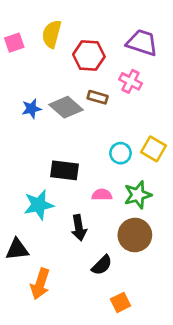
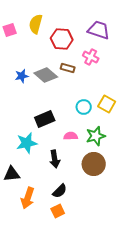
black rectangle: (65, 170) -> (45, 119), turned -30
black semicircle: (102, 265) -> (60, 191), moved
orange square: (120, 302) -> (58, 211), moved

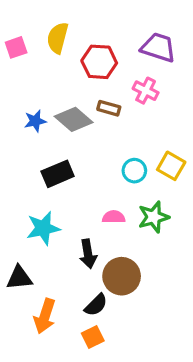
black rectangle: (45, 119) -> (58, 174), moved
brown circle: (94, 164) -> (122, 276), moved

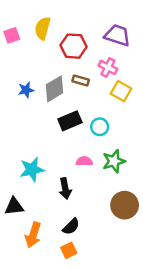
gray diamond: (74, 119) -> (54, 89), turned -72
yellow square: (171, 166) -> (121, 91), moved
black rectangle: (58, 174) -> (70, 121), moved
brown circle: (122, 276) -> (125, 205), moved

